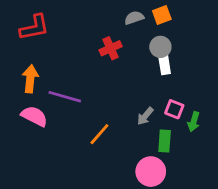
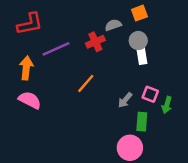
gray semicircle: (134, 18) -> (113, 25), moved
purple line: (65, 97) -> (56, 49), moved, turned -40
orange line: (99, 134) -> (86, 83), moved

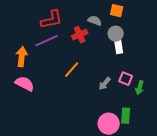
orange square: (139, 13) -> (117, 11), turned 32
red L-shape: (30, 24) -> (52, 20), moved
gray semicircle: (113, 25) -> (95, 21), turned 40
green rectangle: (142, 122) -> (126, 116), moved

